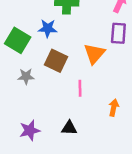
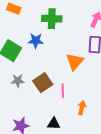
brown square: (56, 61) -> (43, 83), moved, turned 30
orange arrow: (114, 108) -> (82, 108), moved

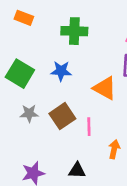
blue star: (36, 41) -> (61, 71), moved
orange triangle: (75, 62) -> (105, 88), turned -42

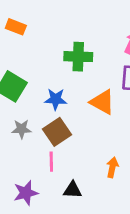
green cross: (74, 31) -> (78, 57), moved
blue star: (61, 71) -> (56, 99), moved
pink line: (89, 127) -> (51, 162), moved

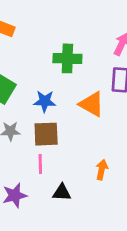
brown square: (57, 132) -> (46, 134), turned 32

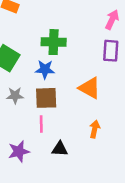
green cross: (67, 58) -> (54, 42), moved
orange triangle: (92, 104) -> (90, 88), moved

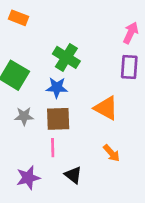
green cross: (54, 42) -> (66, 57), turned 30
orange arrow: (95, 129) -> (111, 153), turned 126
black triangle: (60, 149) -> (73, 175), turned 35

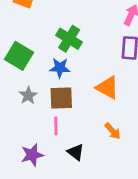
gray star: (24, 116) -> (28, 95), turned -30

